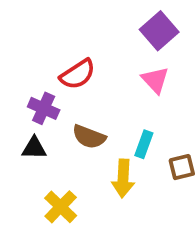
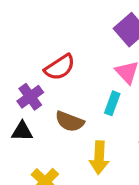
purple cross: (44, 108) -> (30, 97), turned 30
cyan rectangle: (144, 144) -> (112, 103), moved

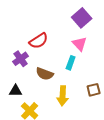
black triangle: (22, 131) -> (16, 91), moved

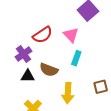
pink triangle: (80, 44) -> (71, 35), moved
black triangle: (16, 91) -> (28, 76), moved

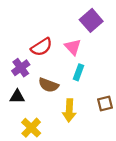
black triangle: (28, 76) -> (17, 97), moved

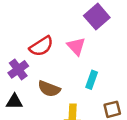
cyan rectangle: (78, 72) -> (92, 80), moved

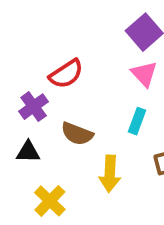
pink triangle: (76, 46) -> (144, 74), moved

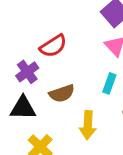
brown semicircle: (77, 134) -> (62, 93), turned -40
black triangle: (28, 152) -> (23, 108), size x1.4

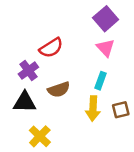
yellow arrow: (88, 125) -> (93, 108), moved

